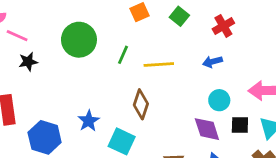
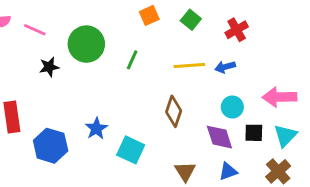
pink line: (17, 36) -> (35, 30), moved
black star: (28, 62) -> (49, 67), moved
yellow line: (159, 64) -> (189, 66), moved
brown diamond: (141, 104) -> (174, 111), moved

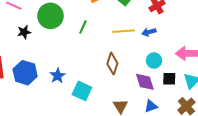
blue hexagon: (51, 146) -> (25, 73), moved

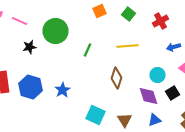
green line: (83, 27) -> (88, 50), moved
blue arrow: (149, 32) -> (174, 47), moved
black square: (169, 79) -> (172, 93), turned -32
cyan square: (82, 91) -> (96, 115), moved

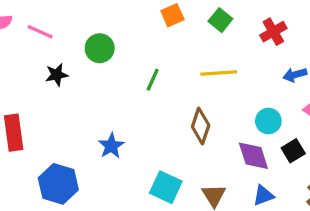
green circle: (56, 31) -> (100, 48), size x0.7
blue hexagon: (30, 87) -> (58, 184), moved

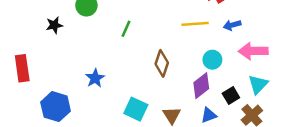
yellow line: (219, 73) -> (195, 24), moved
black square: (293, 151) -> (231, 95), moved
purple diamond: (253, 156) -> (201, 86), turned 70

